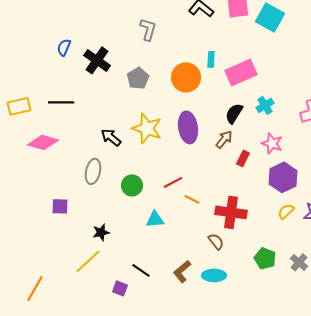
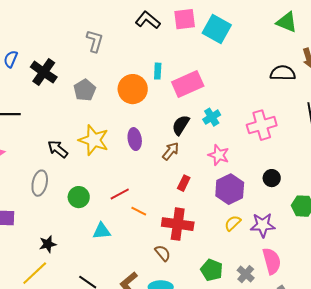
purple ellipse: (188, 127) -> (135, 139), size x0.7
red rectangle: (243, 158) -> (184, 183), moved

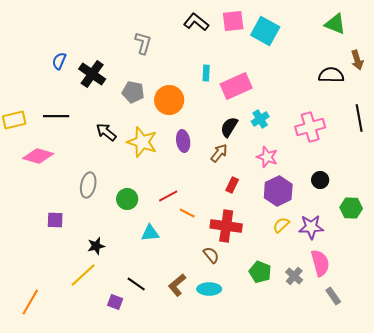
orange circle: (133, 89) -> (169, 100), moved
gray pentagon: (85, 90) -> (133, 92), turned -30
black arrow: (58, 149) -> (106, 132), moved

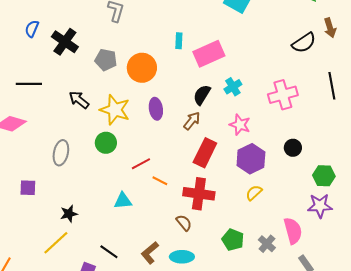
black semicircle: (331, 75) -> (304, 43), turned 145
red rectangle: (232, 185) -> (205, 153), size x1.8
green circle: (127, 199) -> (106, 143), moved
purple star: (311, 227) -> (320, 206), moved

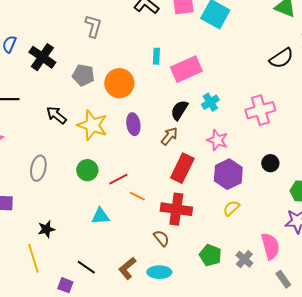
green circle: (106, 143) -> (87, 170), moved
yellow line: (56, 243) -> (33, 258), turned -64

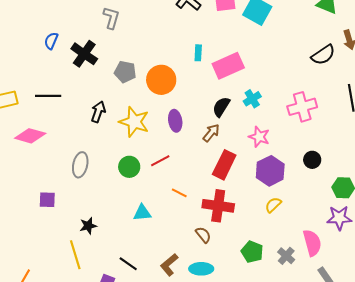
gray L-shape: (93, 26) -> (111, 18), moved
black arrow: (56, 115) -> (98, 112), turned 70
red line: (118, 179) -> (160, 161), moved

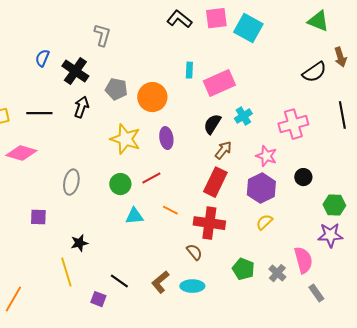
black arrow: (98, 112) -> (81, 107), moved
brown arrow: (211, 133) -> (223, 150), moved
pink star: (259, 137) -> (266, 156), moved
cyan triangle: (142, 213) -> (134, 216), moved

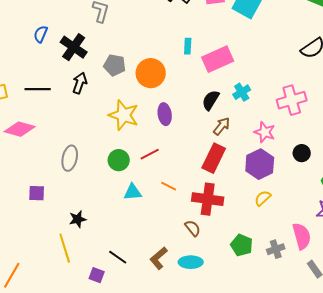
gray cross: (277, 273) -> (276, 249), turned 30

